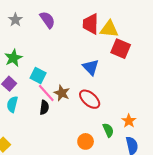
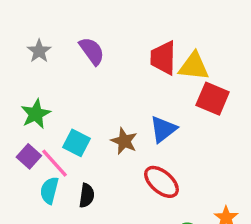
blue triangle: (91, 67) -> (163, 129), turned 36
pink line: (46, 93) -> (54, 163), moved
brown star: (62, 93) -> (124, 141), moved
cyan semicircle: (12, 104) -> (49, 190), moved

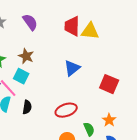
red square: (213, 99) -> (109, 84), moved
brown star: (124, 141) -> (26, 56), moved
red ellipse: (162, 182) -> (66, 110), moved, turned -60

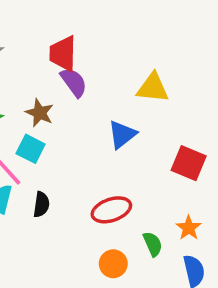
purple semicircle: (30, 22) -> (74, 82), moved
red trapezoid: (72, 26) -> (63, 54), moved
yellow triangle: (90, 31) -> (153, 88), moved

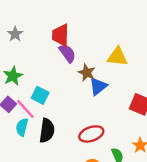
brown star: (40, 113) -> (87, 73), moved
black semicircle: (41, 204) -> (47, 131), size x1.5

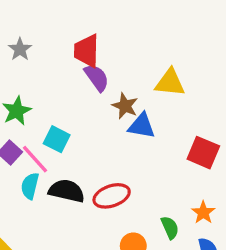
blue triangle: (98, 86) -> (142, 126), turned 48
black semicircle: (47, 131) -> (67, 191), turned -85
red ellipse: (91, 134) -> (112, 196), moved

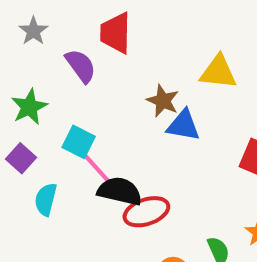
purple semicircle: (97, 78) -> (81, 66), moved
pink line: (35, 159) -> (95, 167), moved
black semicircle: (67, 191) -> (120, 191), moved

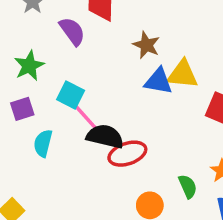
yellow triangle: (218, 72) -> (183, 74), moved
brown star: (163, 101) -> (146, 45), moved
purple square: (21, 158) -> (22, 109), turned 30

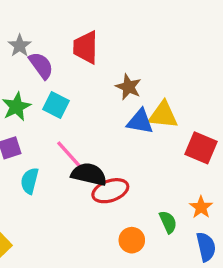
purple semicircle: (72, 31) -> (41, 65), moved
cyan square: (71, 95) -> (56, 105), moved

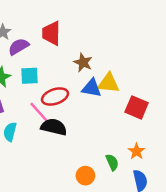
purple semicircle: (41, 65) -> (18, 47), turned -85
cyan square: (56, 105) -> (29, 76), turned -30
red ellipse: (110, 191) -> (55, 97), moved

